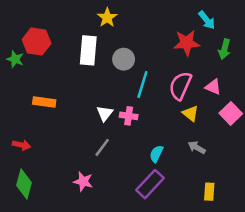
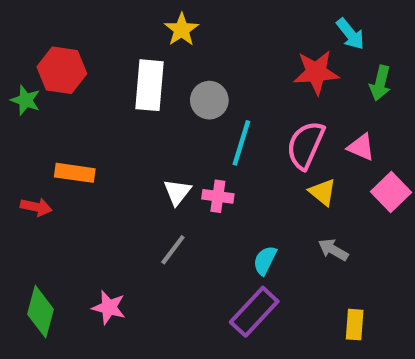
red arrow: (21, 145) -> (36, 207), moved
pink star: (83, 181) -> (109, 307), moved

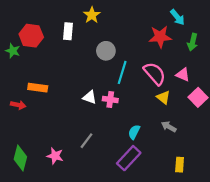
white rectangle: (149, 85) -> (68, 31), moved, size x0.7
pink semicircle: (305, 145) -> (155, 74), turned 115
white triangle: (177, 192) -> (90, 97), turned -48
gray line: (173, 250) -> (86, 141), moved

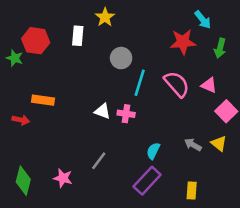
yellow triangle: (163, 97) -> (219, 143), moved
yellow rectangle: (180, 165) -> (192, 190), moved

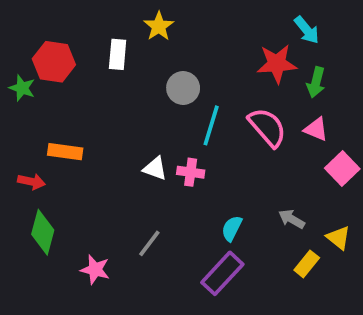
green arrow: (220, 48) -> (316, 82), moved
yellow triangle: (219, 143) -> (338, 238), moved
green diamond: (23, 181) -> (43, 232), moved
yellow rectangle: (192, 190) -> (307, 264), moved, turned 35

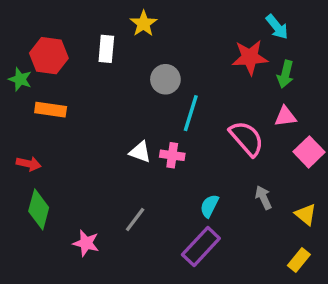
pink semicircle: (267, 127) -> (247, 138), moved
pink triangle: (316, 129) -> (285, 116), turned -30
orange rectangle: (65, 152) -> (51, 110), moved
gray arrow: (292, 219) -> (263, 198), turned 35
yellow rectangle: (307, 264) -> (299, 260), moved

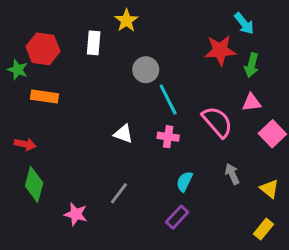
cyan line: (191, 113) -> (168, 99), turned -44
pink cross: (172, 155) -> (168, 137), moved
purple rectangle: (201, 247) -> (177, 217), size x0.7

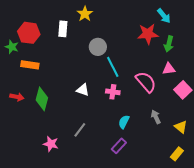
green diamond: (34, 184) -> (42, 99), moved

